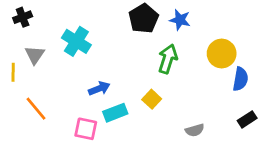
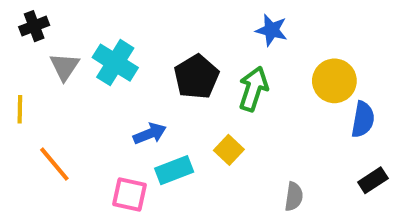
black pentagon: (144, 19) -> (196, 77), moved
gray triangle: (35, 55) -> (65, 67), moved
gray semicircle: (195, 130) -> (294, 197), turned -66

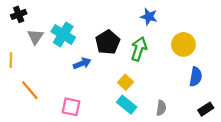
blue semicircle: (363, 119) -> (196, 77), moved
blue arrow: (150, 134) -> (82, 63), moved
cyan rectangle: (174, 170) -> (127, 105), moved, turned 60
black rectangle: (373, 180) -> (206, 109), moved

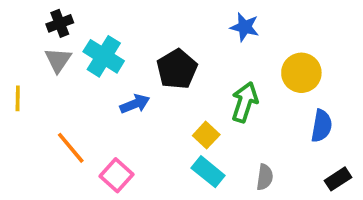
black cross: (19, 14) -> (60, 23), moved
green arrow: (139, 49) -> (245, 102), moved
orange line: (30, 90) -> (71, 148), moved
pink square: (71, 107) -> (117, 175), turned 30

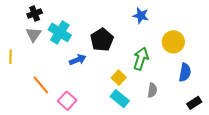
gray semicircle: (265, 177) -> (152, 90), moved

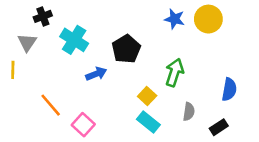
gray triangle: (34, 35) -> (27, 43), moved
yellow circle: (173, 42) -> (208, 19), moved
black rectangle: (194, 103) -> (219, 127), moved

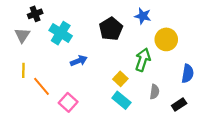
yellow circle: (208, 19) -> (166, 39), moved
black pentagon: (126, 49) -> (111, 29), moved
yellow line: (13, 70) -> (23, 70), moved

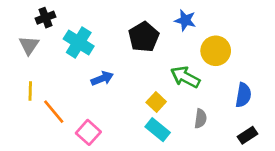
green arrow: (143, 60) -> (185, 77), turned -80
black rectangle: (179, 105) -> (248, 135), moved

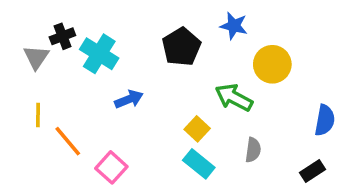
black cross: (45, 18) -> (62, 36), moved
blue semicircle: (243, 95) -> (325, 120), moved

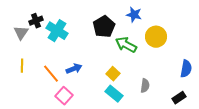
green arrow: (234, 97) -> (126, 45), moved
blue arrow: (129, 99) -> (74, 69), moved
orange line: (68, 141) -> (51, 74), moved

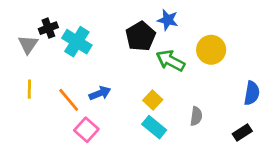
blue star: (134, 15) -> (168, 20), moved

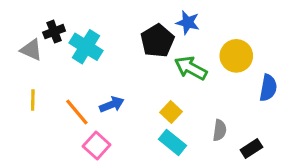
gray triangle: (28, 44) -> (31, 50), turned -40
blue semicircle: (252, 93) -> (268, 88), moved
black rectangle: (242, 132) -> (251, 149), moved

